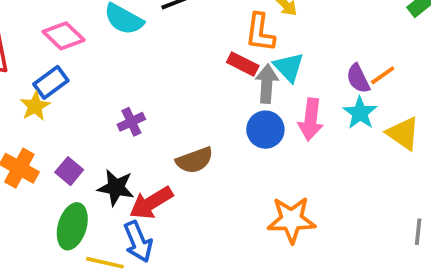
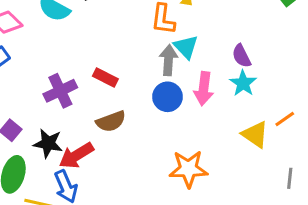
red rectangle: (243, 64) -> (105, 77), moved
orange line: (383, 75) -> (285, 119), moved
purple cross: (131, 122) -> (60, 91), size x1.5
yellow triangle: (403, 133) -> (255, 134), moved

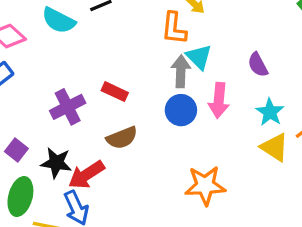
cyan star: (243, 83) -> (270, 112), moved

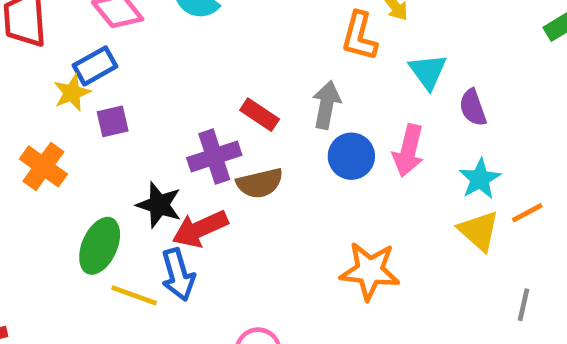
cyan triangle: (199, 57) -> (428, 71), moved
gray arrow: (181, 71) -> (326, 105), moved
purple cross: (68, 107) -> (214, 157), moved
purple square: (16, 150) -> (113, 121), moved, turned 30

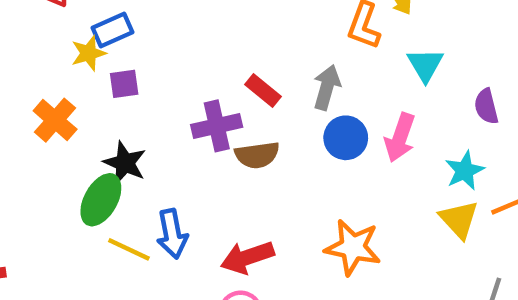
purple semicircle: (473, 108) -> (486, 106), moved
black star: (159, 205) -> (125, 163), moved
red arrow: (200, 229) -> (247, 257), moved

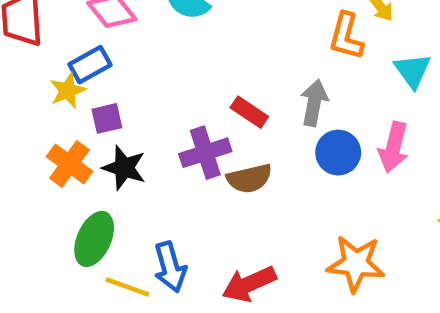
orange cross: (55, 120) -> (69, 164), moved
black star: (125, 163) -> (124, 168), moved

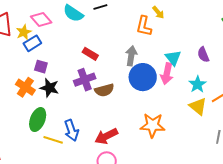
cyan triangle: (412, 71) -> (173, 58), moved
yellow star: (68, 91) -> (24, 32), moved
red rectangle: (249, 112) -> (90, 54), moved
purple square: (107, 118) -> (41, 67), turned 32
blue circle: (338, 153) -> (143, 77), size x1.4

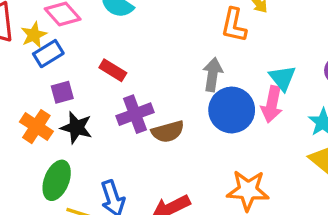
red rectangle: (90, 54) -> (113, 70), moved
purple square: (41, 67) -> (62, 92), turned -32

